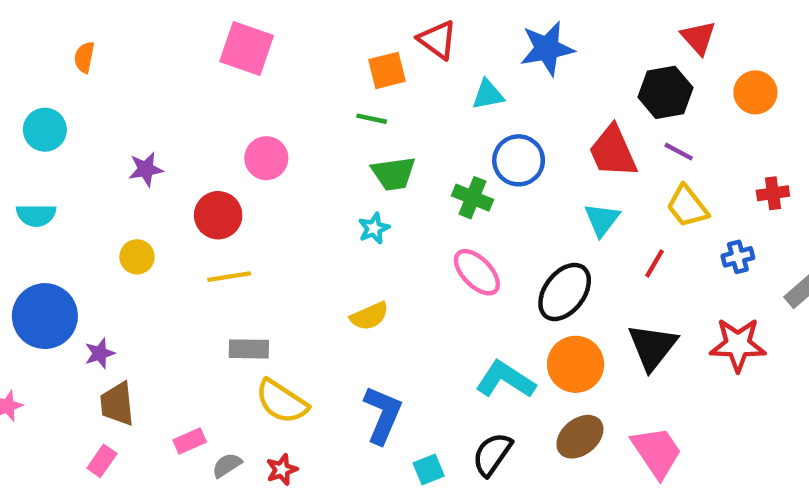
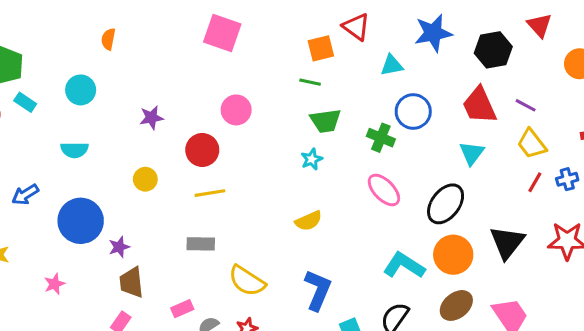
black hexagon: (665, 92) -> (493, 50), moved
red line: (655, 263) -> (535, 182), moved
gray rectangle: (249, 349) -> (201, 244), moved

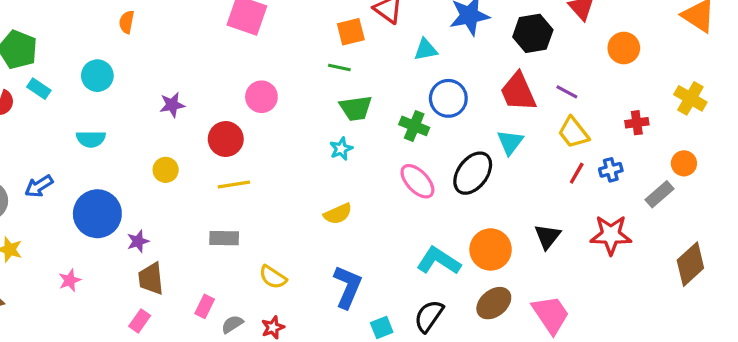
black ellipse: (446, 204) -> (473, 173), moved
black triangle: (507, 242) -> (547, 236), size x0.7
yellow semicircle: (247, 281) -> (273, 277), size x0.7
pink rectangle: (182, 309) -> (205, 306), turned -40

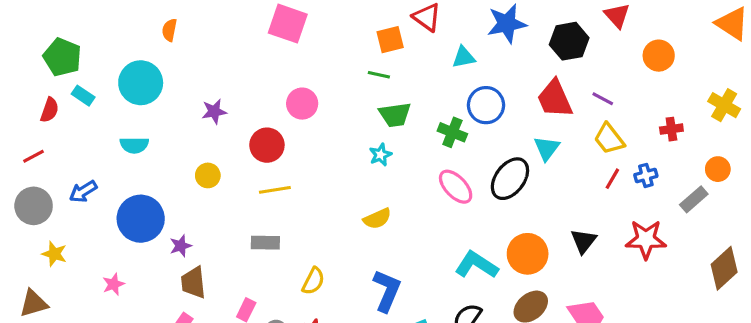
cyan circle: (97, 76) -> (141, 83), size x1.4
yellow semicircle: (273, 277) -> (313, 281), turned -96

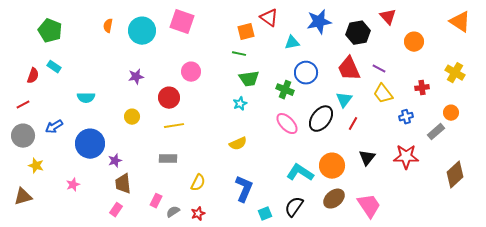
green pentagon: (62, 57) -> (50, 31), moved
cyan circle: (141, 83) -> (142, 31), moved
red line: (612, 179) -> (353, 124), moved

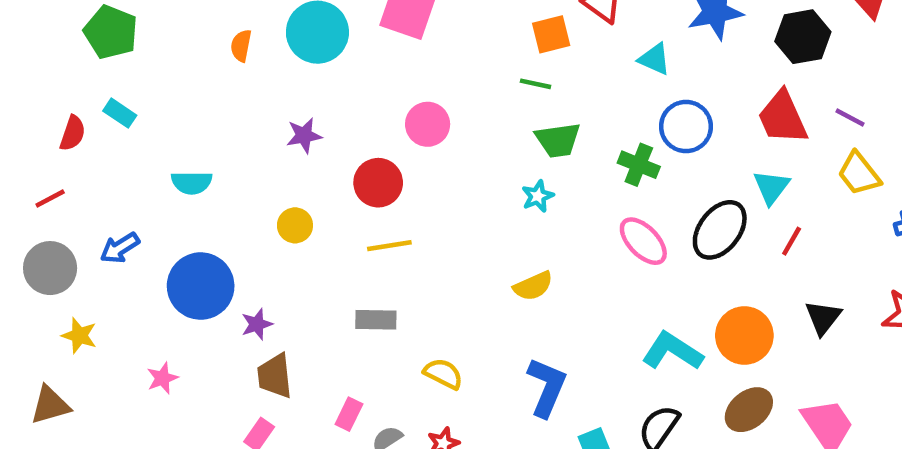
orange semicircle: (108, 26) -> (241, 46), moved
cyan triangle: (292, 43) -> (655, 59), turned 35
yellow semicircle: (198, 183) -> (443, 374), turned -90

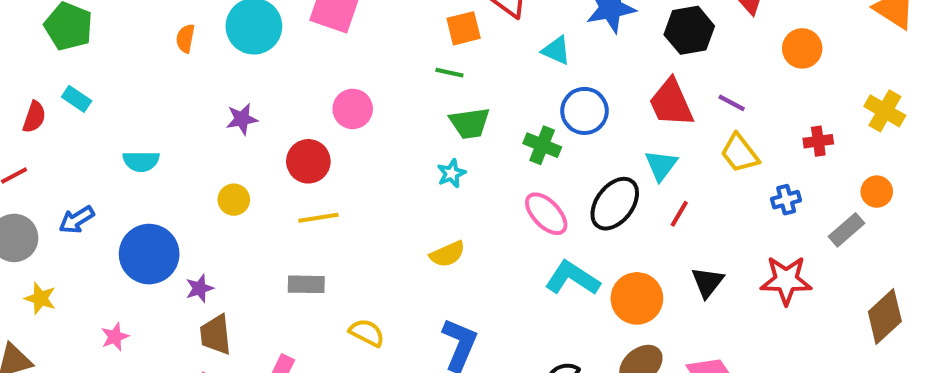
cyan L-shape: (672, 351) -> (572, 278), moved

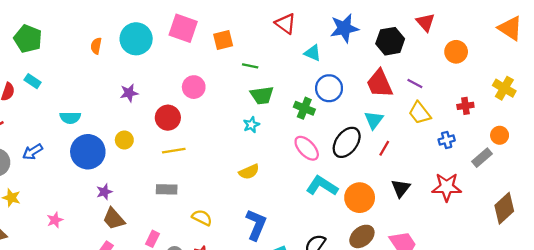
orange square: (464, 28) -> (223, 40), moved
blue circle: (149, 254) -> (88, 152), moved
brown trapezoid: (216, 335) -> (114, 219), turned -35

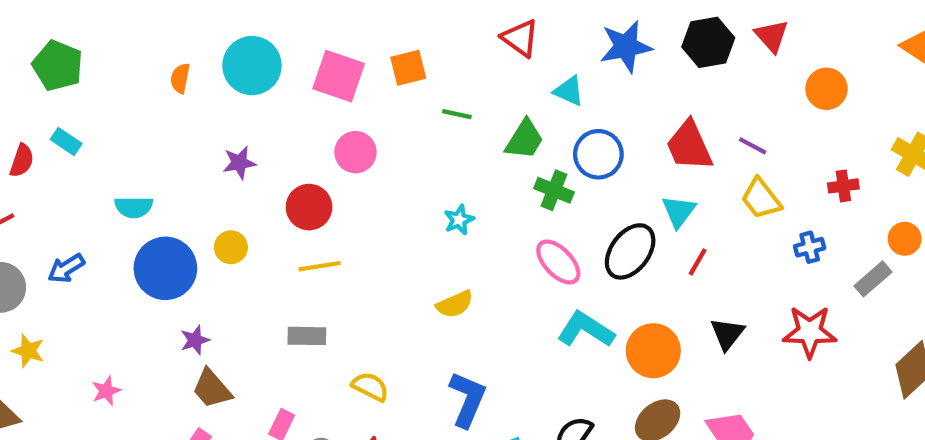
pink square: (183, 28) -> (339, 76), moved
black hexagon: (390, 41) -> (708, 42), moved
green trapezoid: (262, 95) -> (524, 139), moved, turned -50

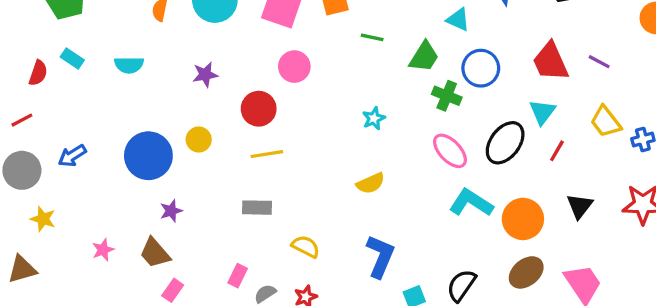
yellow trapezoid: (761, 199) -> (606, 122), moved
cyan semicircle: (134, 207) -> (129, 65), moved
brown trapezoid: (212, 389) -> (155, 253), moved

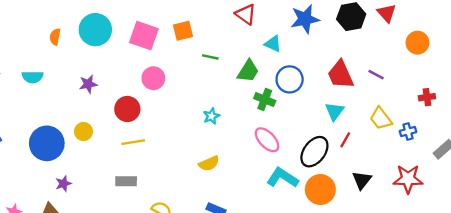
black ellipse: (505, 143) -> (314, 152), moved

